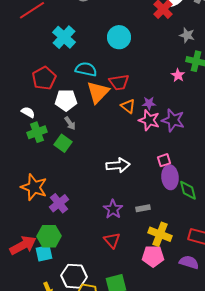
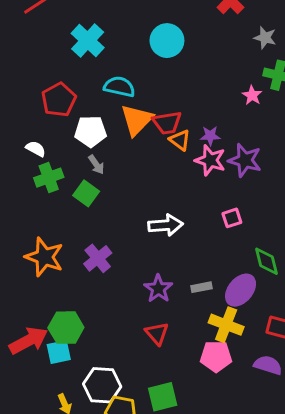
red trapezoid: (119, 82) -> (167, 123), moved
purple ellipse: (170, 177) -> (241, 290), moved, turned 45
purple cross: (59, 203) -> (98, 258), moved

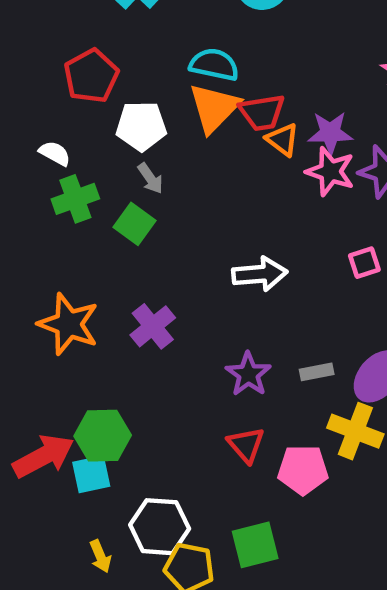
cyan semicircle: (119, 87) -> (214, 65), moved
purple star: (210, 136) -> (330, 133), size x1.4
pink pentagon: (216, 356) -> (303, 470), moved

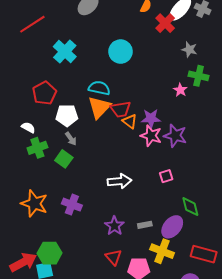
purple cross: (153, 326) -> (72, 205), turned -30

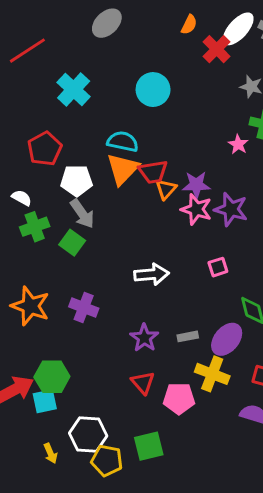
orange triangle: (130, 121) -> (166, 189), turned 35
gray arrow: (71, 139) -> (82, 214), size x1.5

